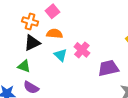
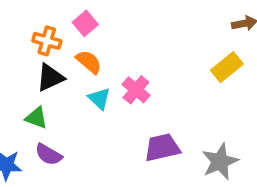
orange semicircle: (54, 34) -> (89, 62), turned 35
purple trapezoid: (108, 68) -> (162, 148), moved

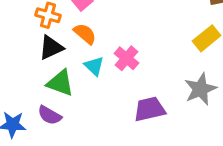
green triangle: (36, 118) -> (60, 83), moved, size x1.4
gray star: (220, 162) -> (200, 89), moved

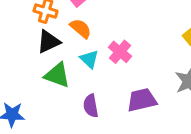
purple semicircle: (50, 115) -> (91, 106), moved, turned 50

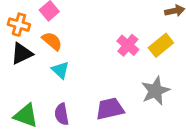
pink cross: (120, 52) -> (128, 45), moved
green triangle: (57, 75) -> (26, 116), moved

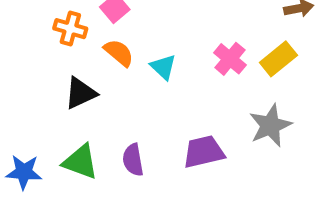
black triangle: (22, 54) -> (80, 93), moved
cyan triangle: (60, 70) -> (163, 67), moved

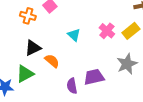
orange semicircle: (119, 53) -> (52, 61), moved
purple semicircle: (133, 160) -> (72, 86), moved
green triangle: (80, 162) -> (25, 74), moved, turned -48

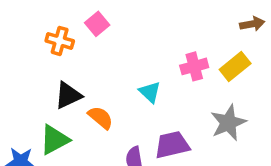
pink cross: (107, 31) -> (194, 66), turned 35
cyan triangle: (74, 35) -> (150, 92), moved

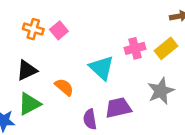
pink square: (97, 24) -> (59, 30), moved
cyan triangle: (150, 92) -> (102, 68), size x1.5
black triangle: (68, 95) -> (27, 70), moved

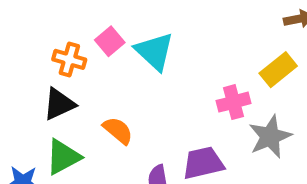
orange cross: (33, 29) -> (69, 59), moved
pink cross: (135, 48) -> (234, 102), moved
cyan triangle: (102, 68) -> (154, 51), moved

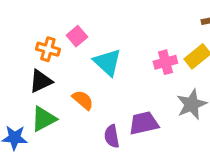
cyan triangle: (154, 51) -> (107, 62), moved
pink cross: (234, 102) -> (165, 62), moved

